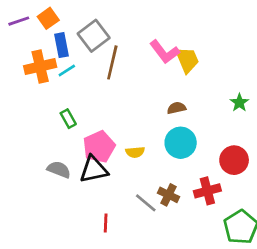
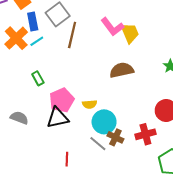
orange cross: (40, 66) -> (16, 38), turned -30
brown semicircle: (177, 108) -> (122, 70), size x1.6
cyan circle: (181, 143) -> (104, 122), moved
gray semicircle: (59, 169) -> (19, 118), moved

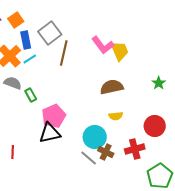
yellow semicircle: (90, 104) -> (116, 116), moved
gray semicircle: (19, 118) -> (13, 83), moved
red line: (67, 159) -> (13, 152), moved

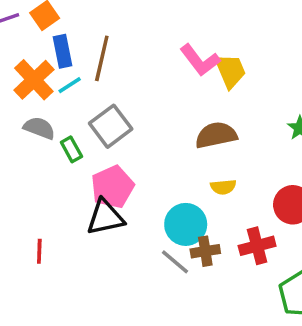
gray square: (50, 33) -> (111, 126), moved
brown line: (64, 53) -> (102, 58), moved
brown cross: (106, 152) -> (205, 251), turned -35

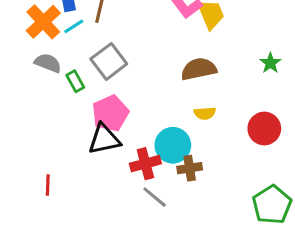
red cross: (257, 246) -> (145, 164), moved
red line: (39, 251) -> (48, 185), moved
gray line: (175, 262) -> (155, 197), moved

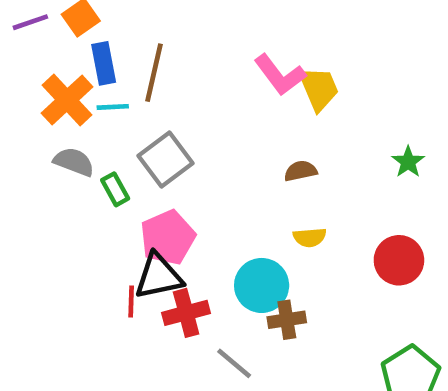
cyan line: (74, 26) -> (113, 107), turned 30
brown semicircle: (199, 69) -> (301, 171), size x0.6
red cross: (145, 164) -> (186, 313), moved
red line: (48, 185) -> (131, 301), moved

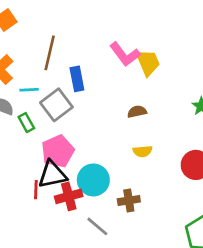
blue rectangle: (104, 63) -> (77, 79), moved
cyan line: (113, 107) -> (29, 90), moved
cyan circle: (262, 285) -> (93, 180), moved

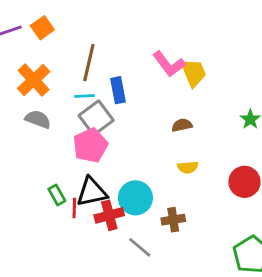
cyan line: (29, 90) -> (84, 96), moved
green rectangle: (26, 123) -> (57, 195), moved
pink pentagon: (58, 151) -> (90, 145), moved

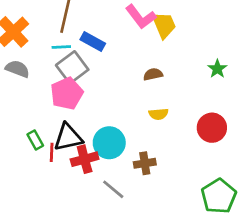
blue rectangle: (118, 90) -> (93, 41), turned -50

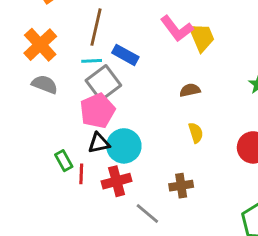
yellow semicircle: (158, 114) -> (196, 133), turned -102
black triangle: (68, 137) -> (99, 143), moved, size x0.7
cyan circle: (109, 143) -> (124, 146), moved

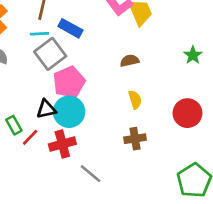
pink pentagon: (97, 111) -> (69, 82), moved
red line: (81, 174) -> (30, 137), turned 42
brown cross: (181, 186) -> (135, 139), moved

